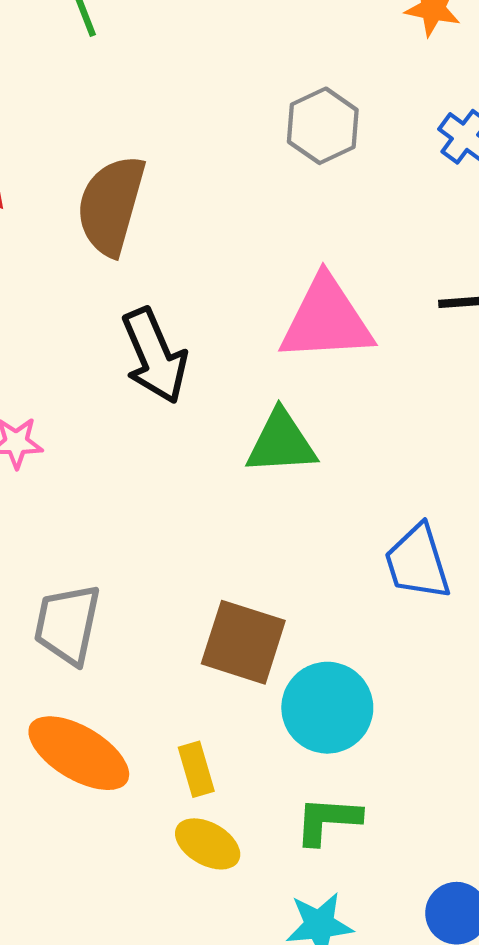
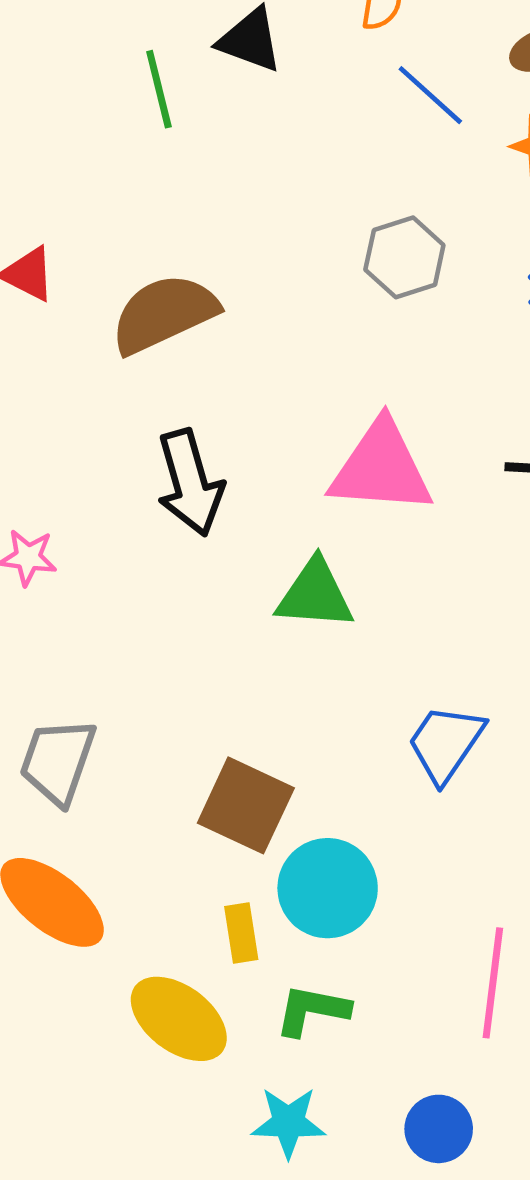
brown semicircle: (111, 205) -> (164, 314), turned 42
blue trapezoid: (417, 562) -> (446, 743), turned 44
yellow rectangle: (196, 769) -> (241, 933), moved
yellow ellipse: (208, 844) -> (179, 1019), size x1.4

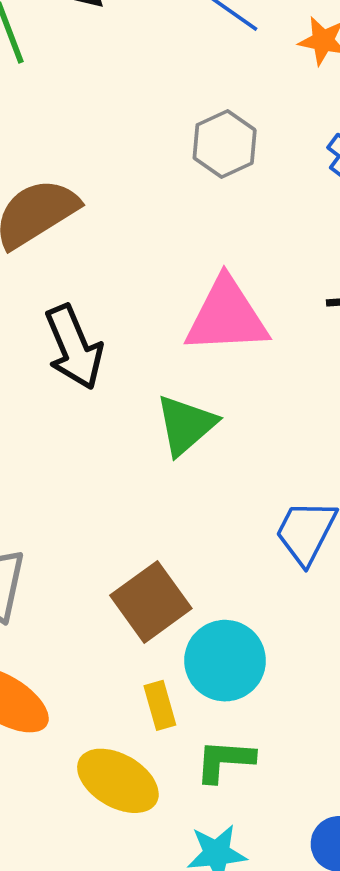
green triangle: (315, 594) -> (186, 425), turned -38
brown square: (246, 805) -> (151, 602), turned 36

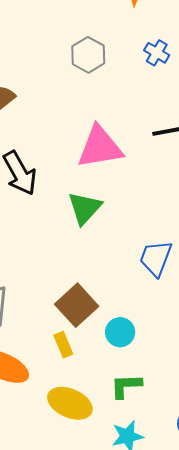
cyan circle: (225, 661) -> (120, 332), size x0.7
yellow rectangle: (160, 705) -> (63, 345), moved

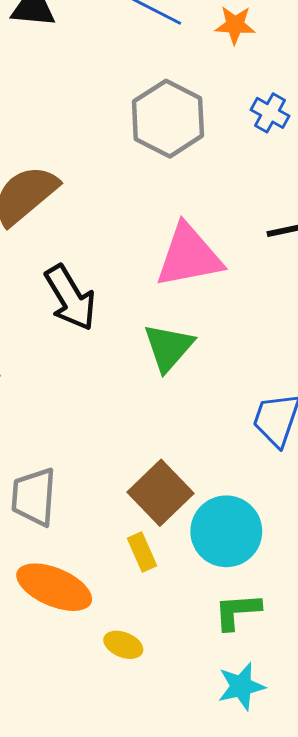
gray hexagon: (88, 55) -> (168, 119), size x1.4
cyan circle: (120, 332) -> (226, 531), size x1.6
yellow ellipse: (70, 403) -> (123, 645), moved, size x0.6

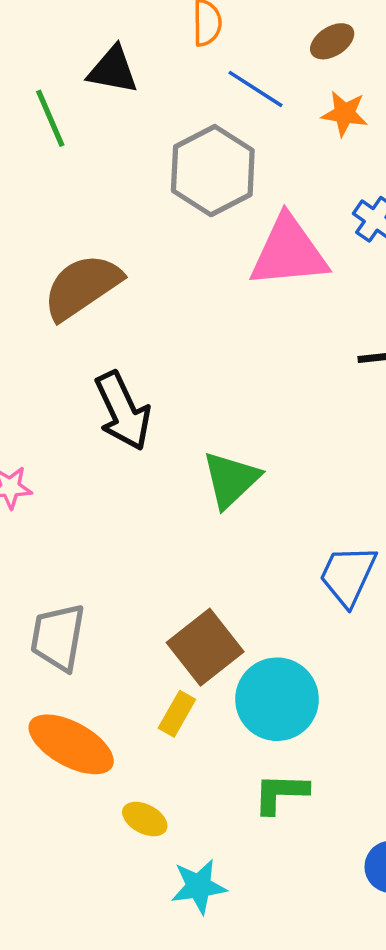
gray hexagon: (168, 119) -> (213, 171), moved
pink triangle: (189, 256) -> (289, 252), moved
yellow rectangle: (142, 552) -> (177, 714), turned 48
cyan star: (241, 686) -> (199, 886), moved

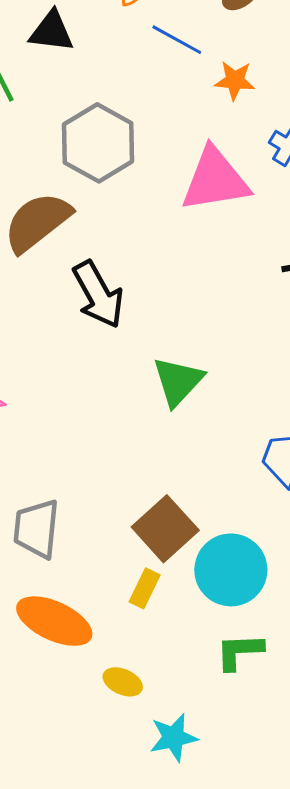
orange star: (345, 114) -> (235, 81), moved
gray hexagon: (213, 171) -> (98, 143), moved
black arrow: (123, 411) -> (98, 295), moved

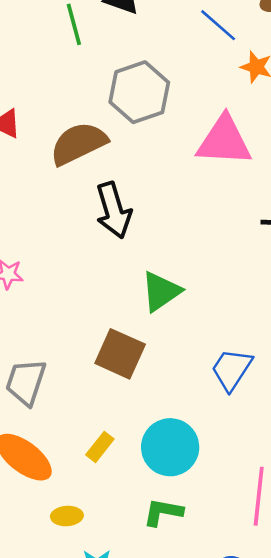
brown square: (165, 529) -> (120, 354), moved, turned -36
yellow ellipse: (123, 682) -> (67, 516), turned -40

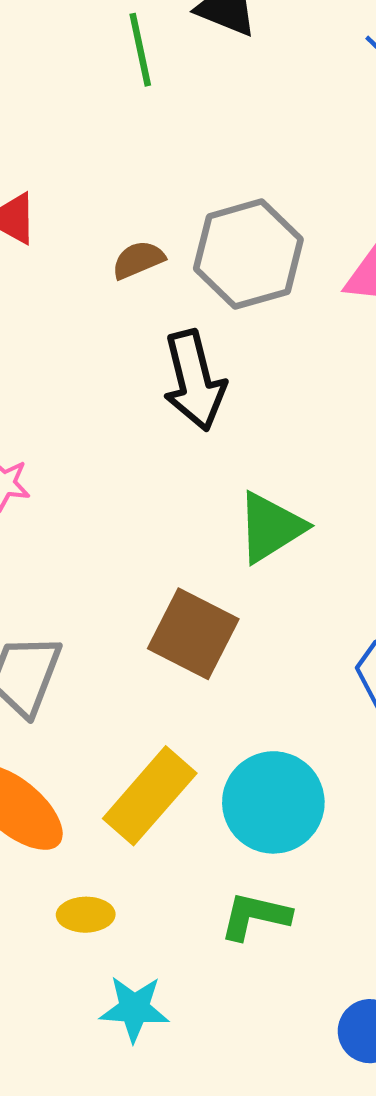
gray hexagon: (139, 92) -> (248, 254), moved
brown semicircle: (78, 143) -> (138, 260), size x0.5
yellow rectangle: (100, 447) -> (150, 796), size x1.8

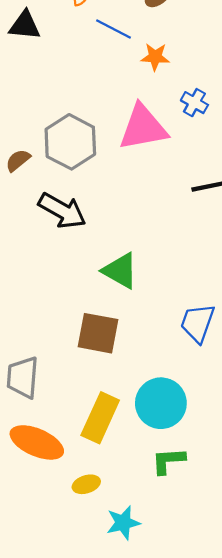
black arrow: (194, 380) -> (62, 211), turned -30
green triangle: (271, 527) -> (120, 271), turned -42

